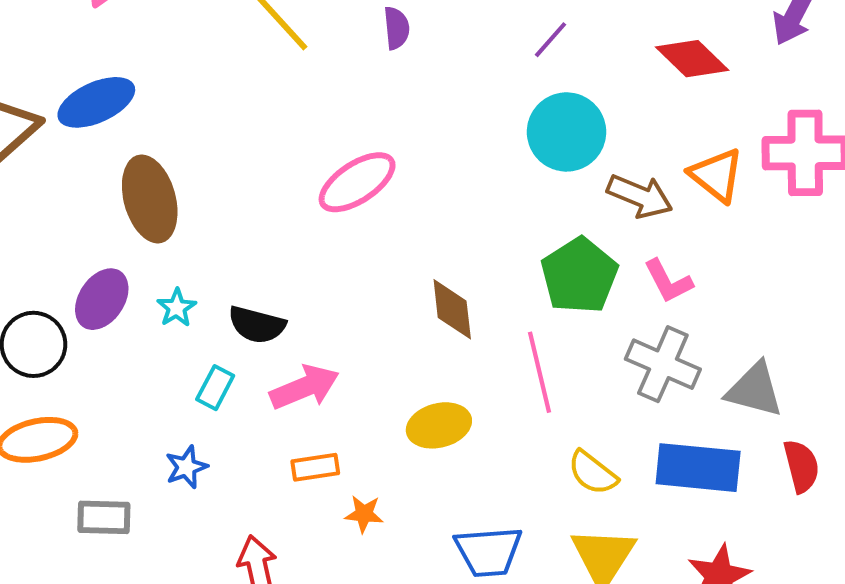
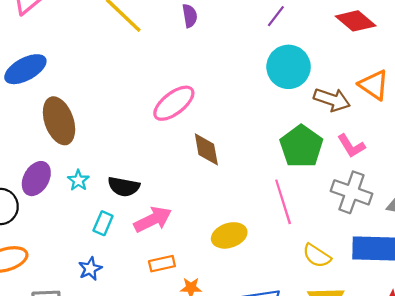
brown diamond: (452, 309) -> (206, 149), moved

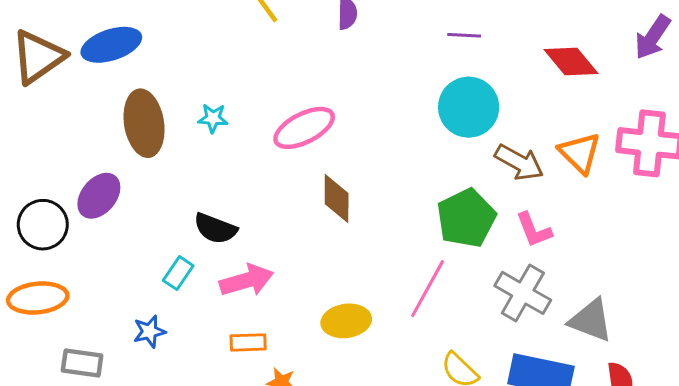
purple line: (276, 16) -> (464, 35), turned 45
cyan star: (78, 180) -> (213, 118), moved, turned 30
pink line: (283, 202) -> (428, 289), turned 36

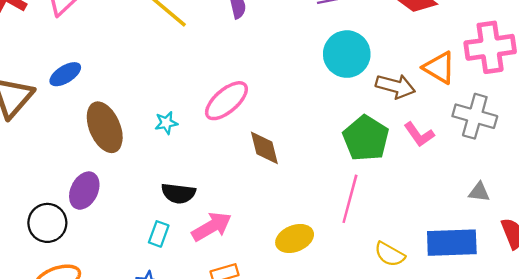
blue ellipse: (111, 45) -> (65, 74), size x0.7
cyan star: (213, 118) -> (166, 123), moved
gray cross: (523, 293) -> (475, 116), moved
gray triangle: (591, 320) -> (479, 192), size x0.6

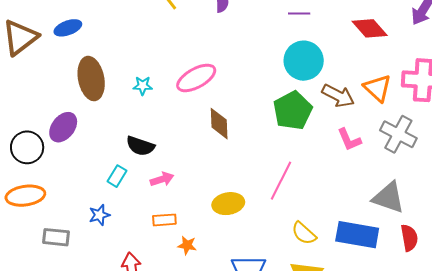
green pentagon: (366, 138) -> (293, 111), moved
gray triangle: (479, 192) -> (389, 198), size x1.8
pink arrow: (212, 227) -> (162, 179), size x0.7

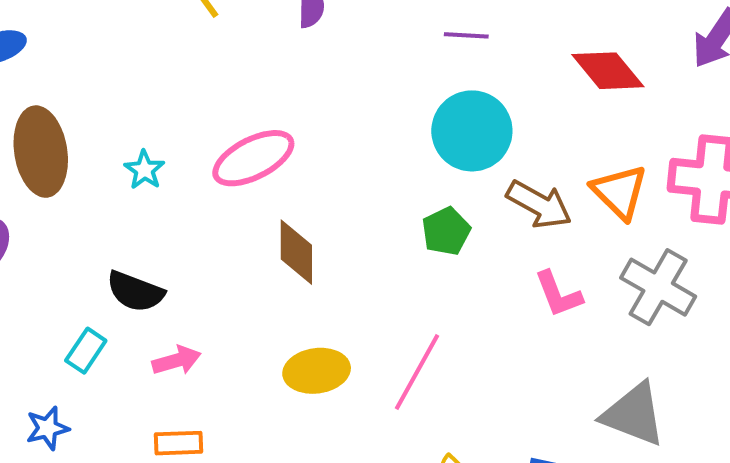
cyan star: (143, 86) -> (144, 170), turned 30
green pentagon: (293, 111) -> (446, 231), size x0.6
yellow ellipse: (228, 204) -> (317, 371), moved

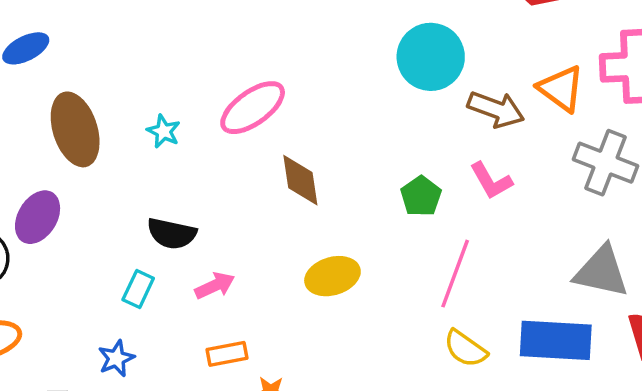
green pentagon: (446, 231) -> (421, 196), moved
pink L-shape: (558, 294) -> (491, 181), moved
pink line: (417, 372) -> (455, 274), moved

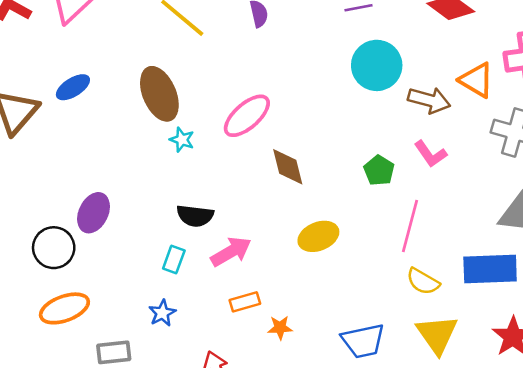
brown ellipse: (75, 129) -> (159, 94), moved
pink arrow: (215, 286) -> (231, 252), size x1.4

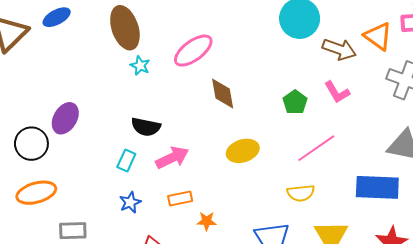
pink line: (410, 226) -> (316, 148), turned 36
yellow semicircle: (423, 281) -> (301, 193), moved, turned -40
blue star: (162, 313) -> (130, 202), moved

